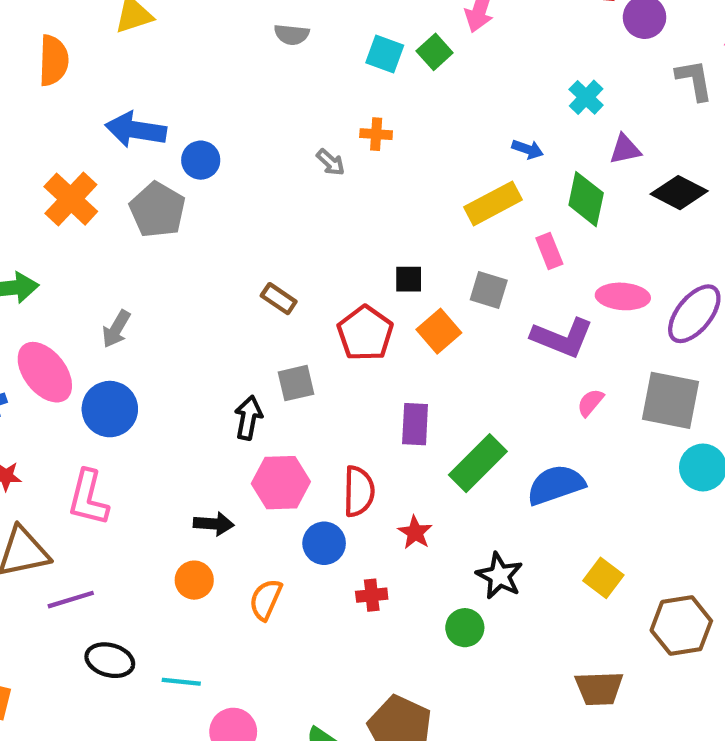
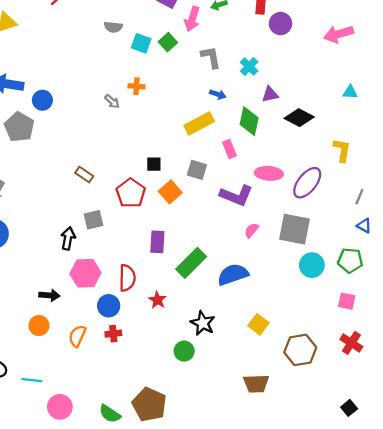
gray semicircle: (292, 35) -> (113, 27), moved
gray L-shape: (694, 80) -> (211, 57), moved
red cross: (372, 595) -> (113, 334), moved

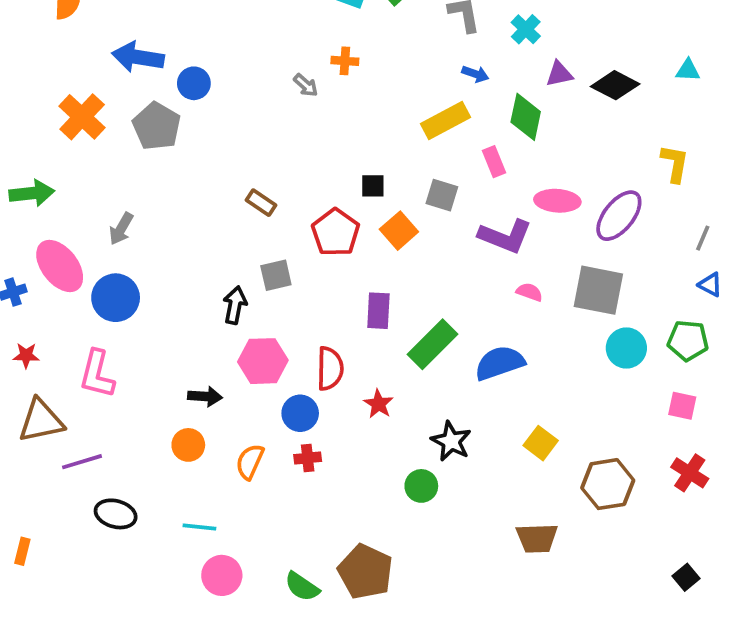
black diamond: (299, 118) -> (615, 85), moved
pink semicircle: (251, 230) -> (529, 292), turned 70
cyan line: (32, 380) -> (199, 527), moved

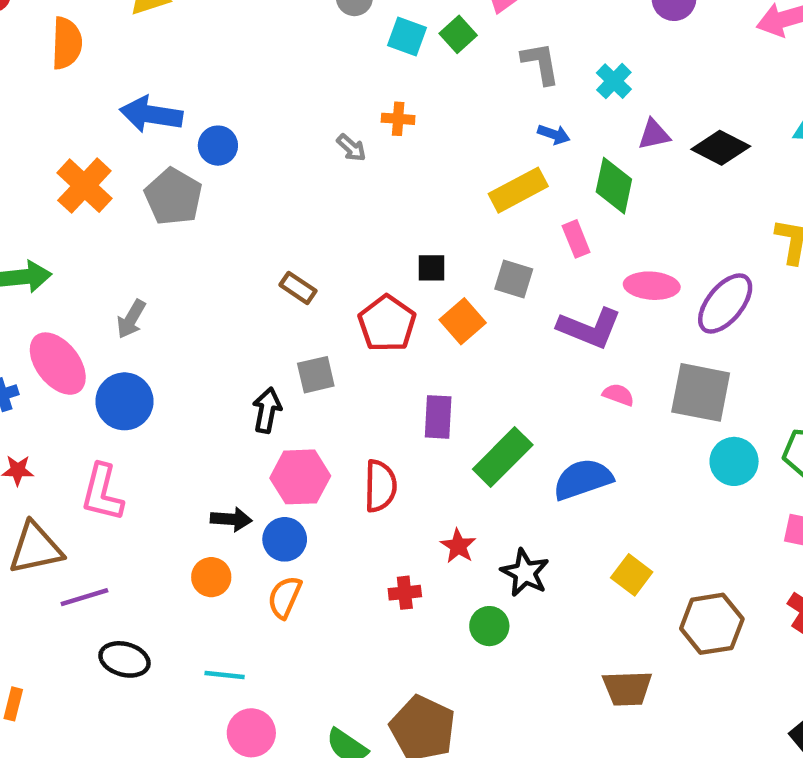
red star: (378, 404) -> (458, 546), moved
blue circle: (300, 413) -> (285, 539), moved
red cross: (308, 458) -> (405, 593), moved

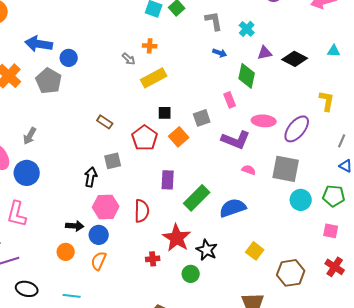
yellow rectangle: (518, 190) -> (154, 78), moved
gray square: (514, 279) -> (202, 118), turned -36
red star: (458, 546) -> (177, 238), size x1.8

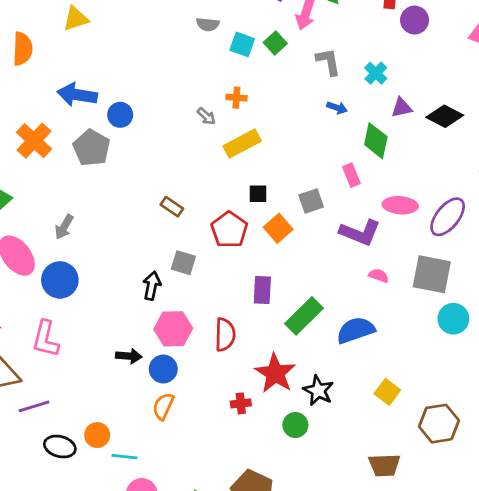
gray square: (113, 161) -> (183, 263), turned 30
orange circle: (66, 252) -> (97, 435), moved

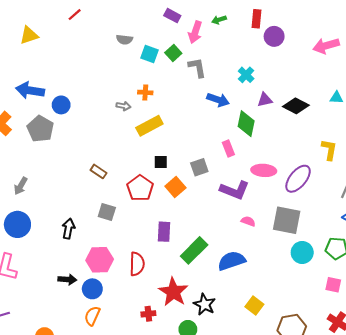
gray L-shape: (328, 62) -> (197, 68), moved
blue arrow: (337, 108) -> (218, 100), size x1.5
gray arrow: (206, 116) -> (123, 106), turned -32
black arrow: (152, 286) -> (68, 229), moved

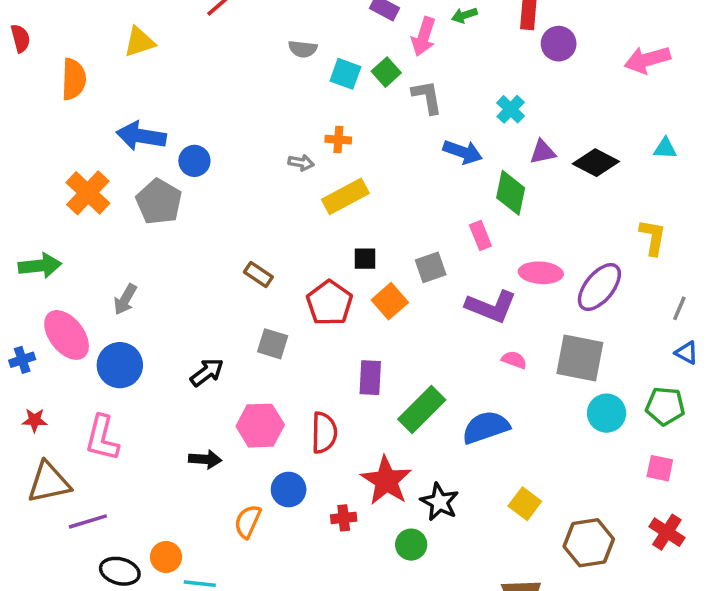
black arrow: (68, 229) -> (207, 372), turned 42
blue circle: (92, 289) -> (289, 489), moved

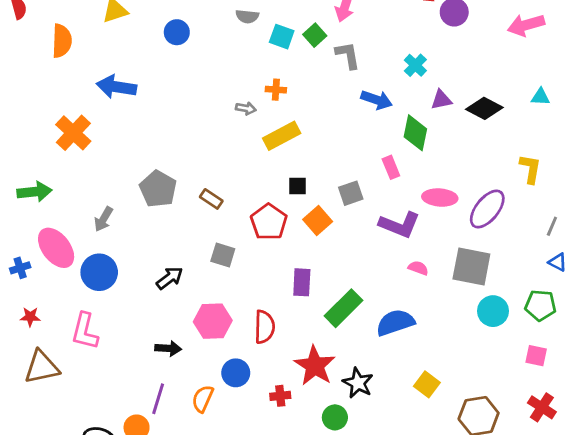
blue circle: (194, 161) -> (177, 32), moved
gray pentagon: (159, 202) -> (158, 189), moved
purple line: (88, 521) -> (158, 399), moved, turned -56

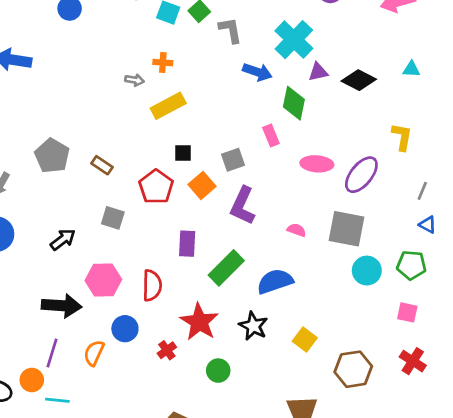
cyan cross: (415, 65) -> (294, 40), size x1.8
purple L-shape: (400, 225) -> (243, 206), moved, turned 93
black arrow: (168, 348) -> (61, 306), size x1.6
black star: (358, 383) -> (253, 326), moved
red cross: (280, 396) -> (167, 350), turned -30

